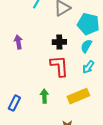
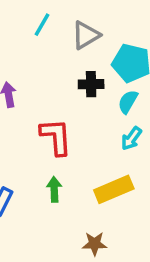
black cross: (59, 42) -> (91, 84), moved
red L-shape: (59, 66) -> (56, 137), moved

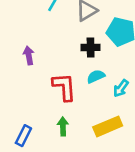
cyan semicircle: (128, 102) -> (96, 76), moved, turned 36

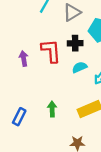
purple arrow: (29, 55) -> (24, 59), moved
red L-shape: (64, 87) -> (51, 51), moved

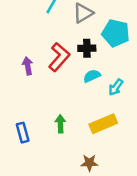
red L-shape: (51, 51) -> (59, 57), turned 45
blue rectangle: (19, 117) -> (23, 133), turned -42

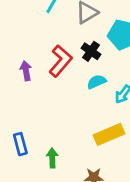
black cross: (87, 48) -> (91, 51), turned 36
green arrow: (60, 124) -> (52, 158), moved

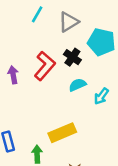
yellow rectangle: (109, 134) -> (62, 133), moved

